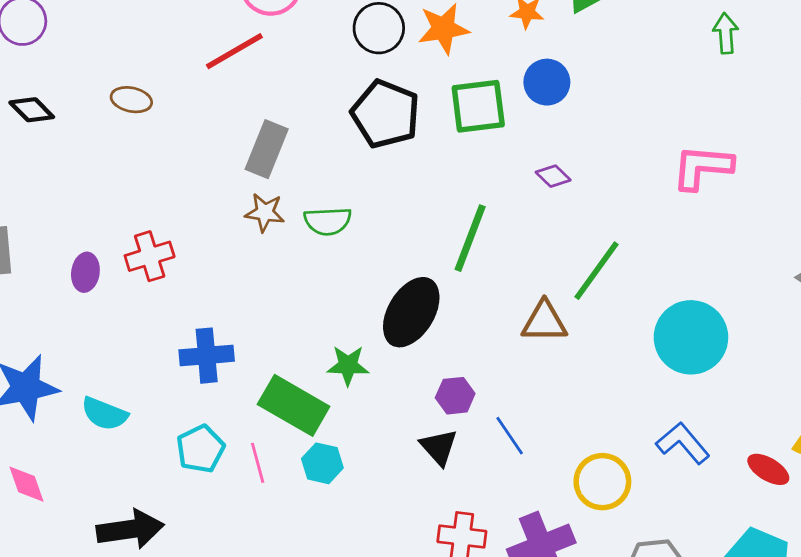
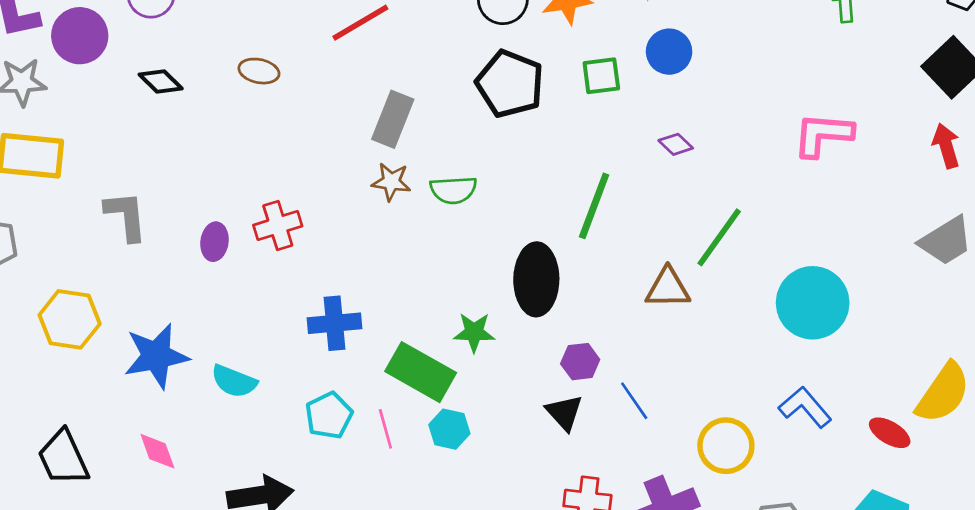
green square: (478, 106) -> (601, 76), size x0.7
black ellipse: (411, 312) -> (536, 279), turned -30

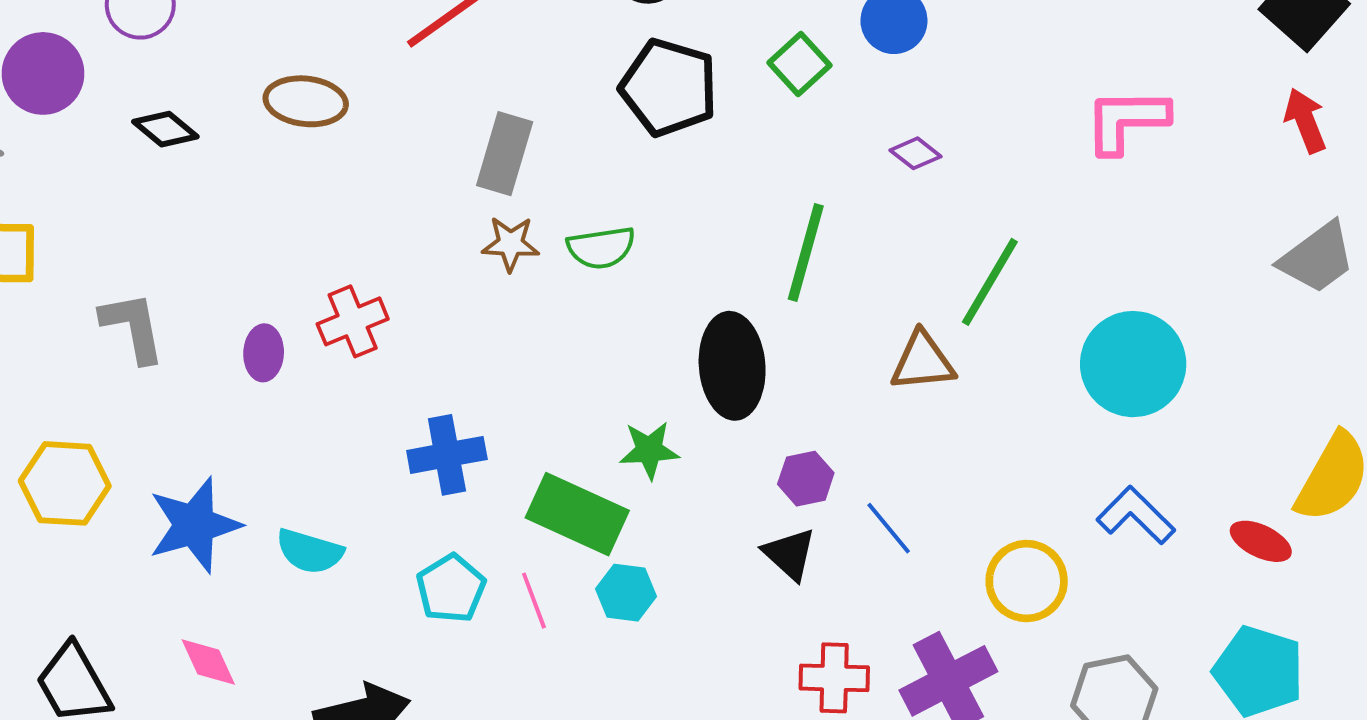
brown ellipse: (259, 71) -> (306, 101), size x1.4
green square: (601, 76) -> (800, 64), turned -30

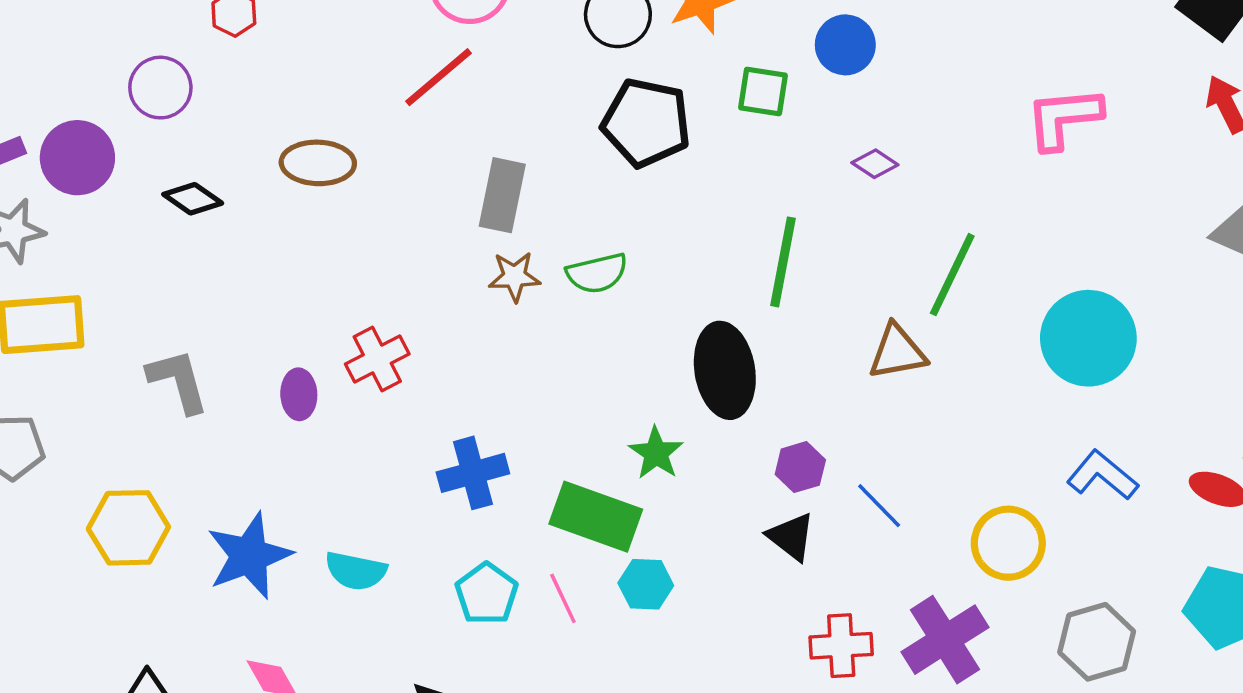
green square: (800, 64) -> (763, 91), turned -34
green star: (649, 450) -> (656, 453), turned -30

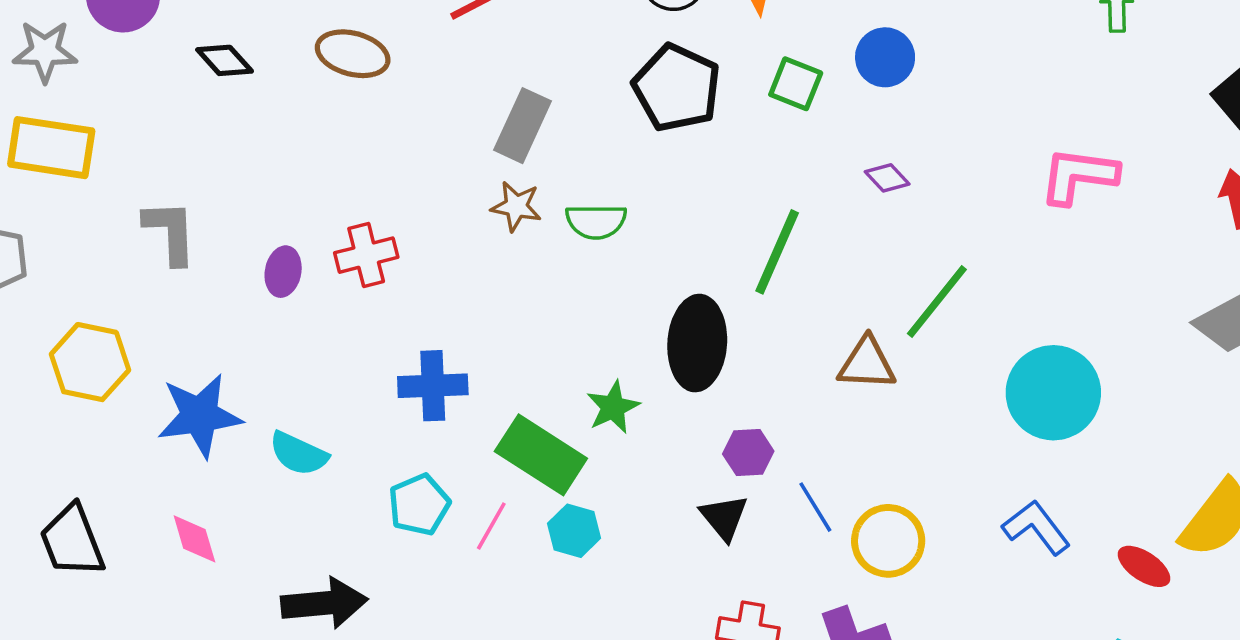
yellow circle: (1008, 543) -> (888, 541), moved
pink line: (563, 598) -> (491, 526), turned 42

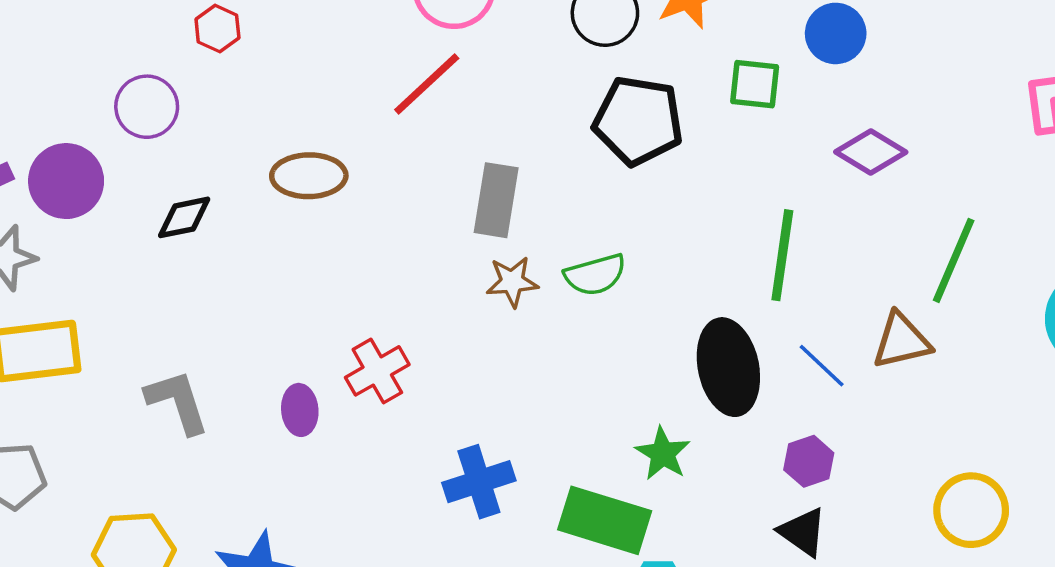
black diamond: (225, 60) -> (184, 217), turned -44
purple diamond: (887, 178) -> (871, 152), size x1.5
blue line: (815, 507) -> (822, 366), moved

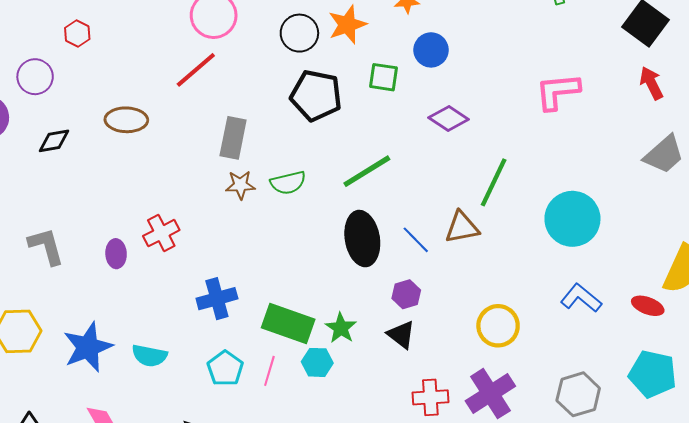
green line: (782, 255) -> (367, 171), moved, turned 48
green star: (663, 454) -> (341, 328), moved

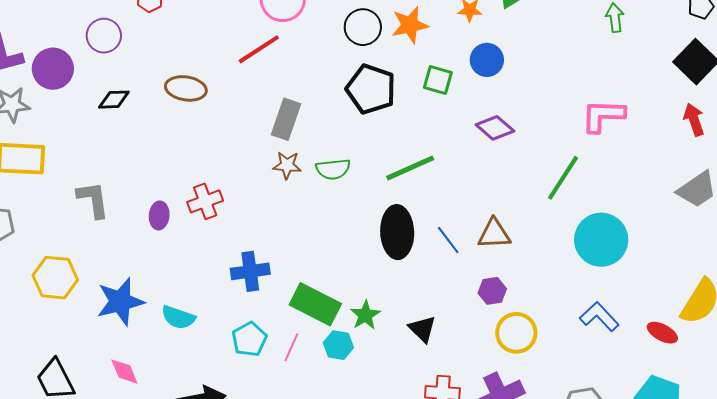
green line: (494, 182) -> (563, 178), moved
purple hexagon: (406, 294) -> (492, 291), moved

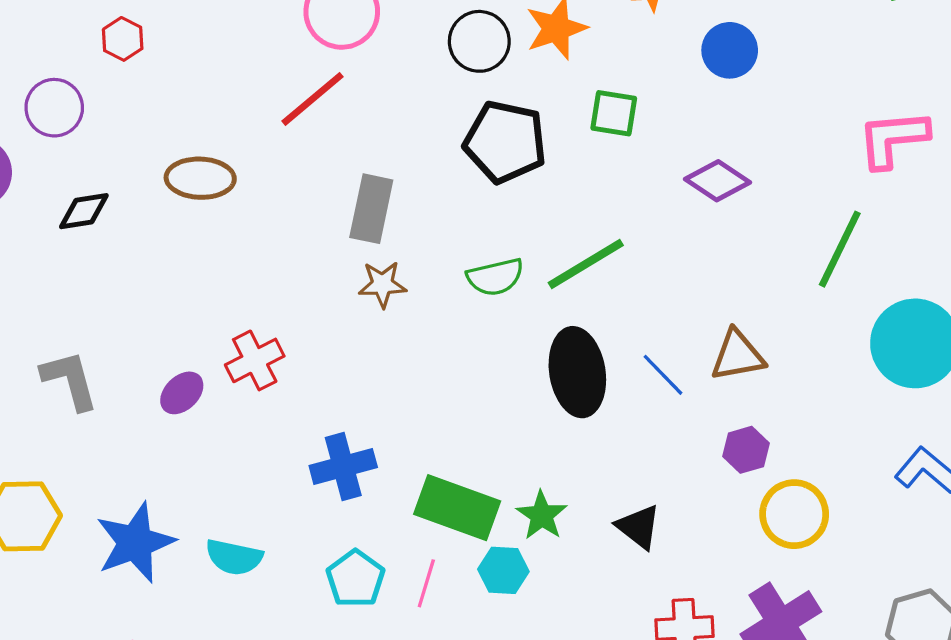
blue circle: (487, 60) -> (730, 50), moved
green semicircle: (333, 169) -> (495, 277), moved
purple ellipse: (159, 215) -> (182, 393), turned 48

